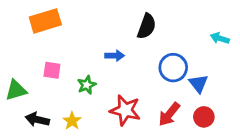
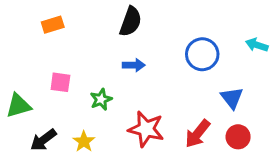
orange rectangle: (45, 21) -> (53, 25), size x0.6
black semicircle: (147, 26) -> (131, 22), moved
blue circle: (173, 68) -> (202, 54), moved
black arrow: (37, 120) -> (43, 140), turned -50

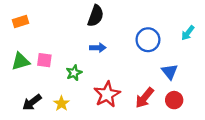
orange rectangle: (53, 25) -> (20, 22), moved
cyan arrow: (257, 45) -> (188, 33), turned -70
green triangle: (18, 106) -> (20, 61), moved
red star: (146, 129) -> (107, 94), turned 30

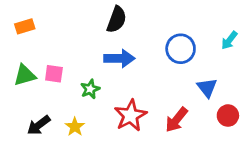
blue arrow: (98, 48) -> (119, 58), size x1.5
red circle: (174, 100) -> (228, 116), moved

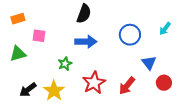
pink square: (54, 74) -> (39, 36), moved
yellow star: (75, 127) -> (54, 91), size x1.5

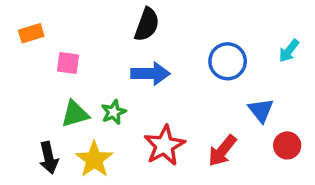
green triangle: (18, 54) -> (75, 114), moved
black arrow: (28, 90) -> (49, 158), turned -66

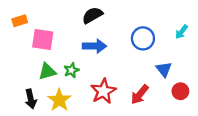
black semicircle: (147, 24) -> (92, 15), turned -140
pink square: (68, 63) -> (43, 39), size x1.5

